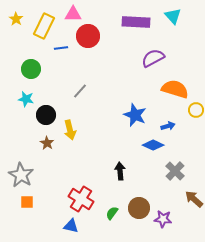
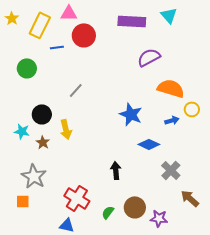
cyan star: (26, 99) -> (22, 131), moved
blue arrow: (168, 126) -> (172, 120), moved
gray star: (21, 175) -> (34, 176), moved

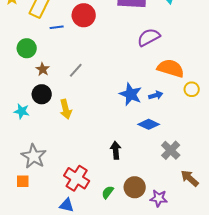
blue arrow: (172, 120) -> (156, 95), moved
brown star: (43, 142) -> (43, 69), moved

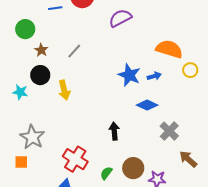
purple semicircle: (149, 37) -> (120, 18), moved

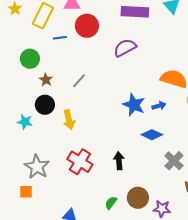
red cross: (75, 159) -> (80, 162), moved

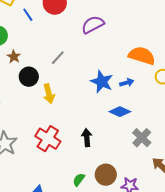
blue line: (60, 38) -> (28, 15), turned 64
gray line: (79, 81) -> (58, 58), moved
black circle: (45, 105) -> (29, 77), moved
yellow arrow: (69, 120) -> (49, 94), moved

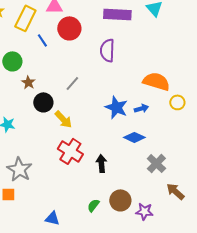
purple semicircle: (93, 25) -> (107, 50), turned -60
yellow arrow: (49, 94) -> (63, 119), turned -30
red cross: (48, 139) -> (70, 151), moved

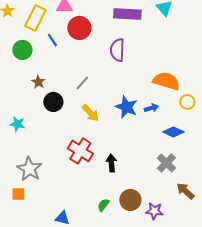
green circle: (12, 61) -> (22, 50), moved
yellow arrow: (63, 119) -> (90, 113), moved
blue diamond: (134, 137) -> (173, 132), moved

